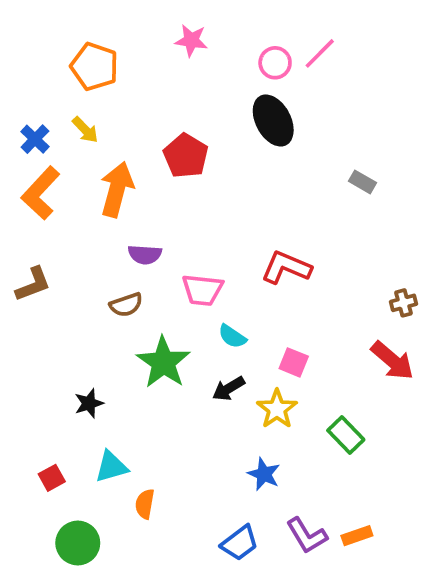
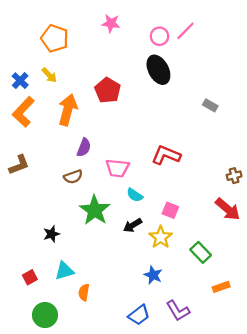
purple semicircle: (145, 254) -> (84, 148), turned -72
orange rectangle: (357, 536) -> (221, 287), moved

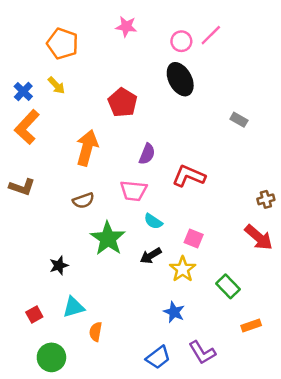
orange arrow: (68, 110) -> (87, 148), moved
purple semicircle: (84, 148) -> (147, 154), moved
brown L-shape: (19, 165) -> (22, 187), turned 40

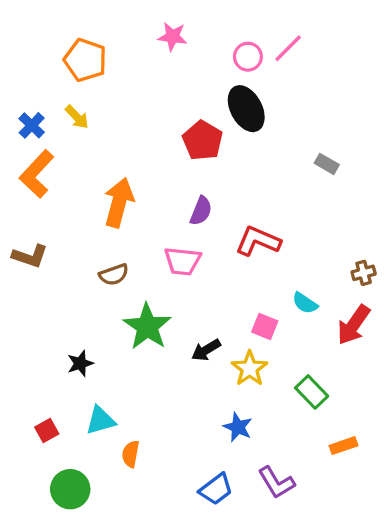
red pentagon: (123, 102) -> (203, 140), moved
cyan semicircle: (153, 221) -> (305, 303), moved
red arrow: (259, 237) -> (354, 325), turned 84

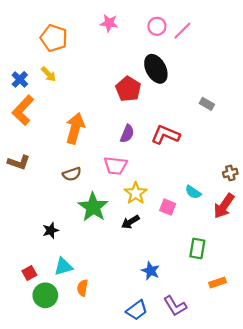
pink circle: (248, 57) -> (157, 26), moved
red L-shape: (258, 241) -> (165, 135), moved
yellow star: (250, 368) -> (136, 193), moved
green rectangle: (312, 392) -> (197, 248), turned 54
green circle: (70, 489) -> (45, 295), moved

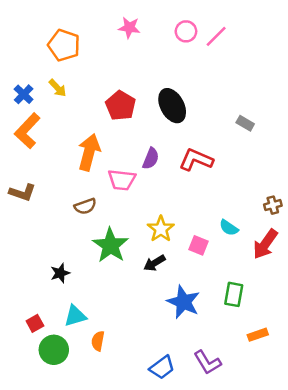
black ellipse: (156, 69) -> (172, 106), moved
red pentagon: (128, 89) -> (121, 106), moved
pink trapezoid: (115, 166) -> (122, 180), moved
blue star: (151, 271) -> (183, 302), moved, size x1.5

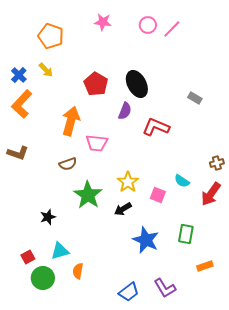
purple semicircle: (151, 158) -> (125, 111), moved

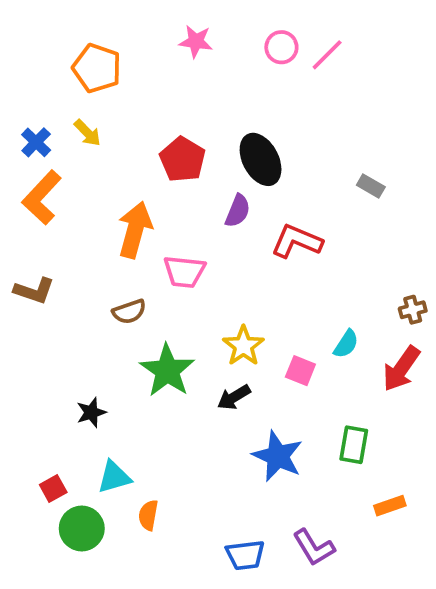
cyan semicircle: (182, 181) -> (346, 344), turned -91
blue trapezoid: (129, 292) -> (245, 555), turned 30

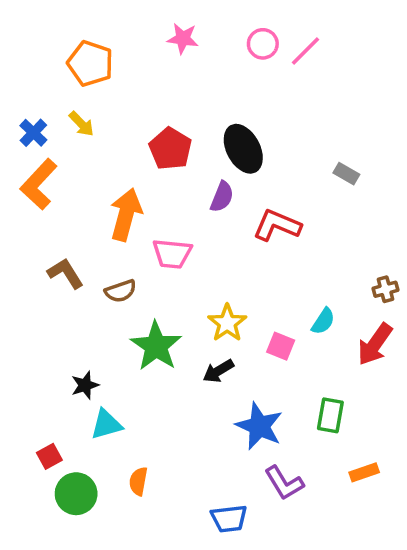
brown L-shape: (34, 291) -> (65, 273), moved, turned -141
cyan triangle: (114, 477) -> (106, 424), moved
purple L-shape: (314, 547) -> (284, 483), moved

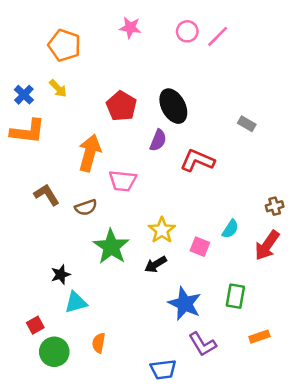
orange L-shape: (39, 184) -> (28, 131), turned -126

